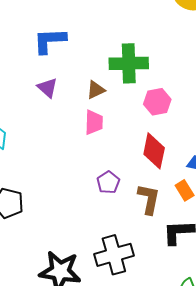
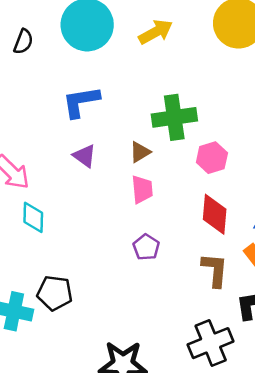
purple pentagon: (108, 182) -> (146, 247), moved
black cross: (114, 255) -> (211, 343), moved

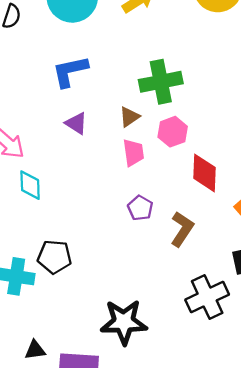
pink hexagon: (212, 158) -> (173, 132), moved
brown L-shape: (215, 270) -> (182, 229), moved, turned 32

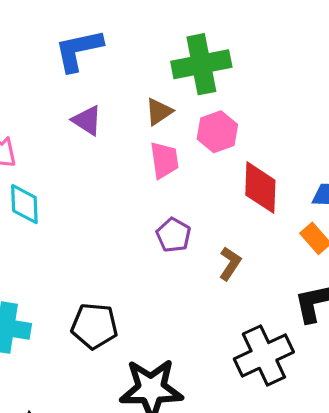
brown L-shape: (182, 229) -> (230, 263), size x0.7
black pentagon: (54, 257) -> (94, 326), moved

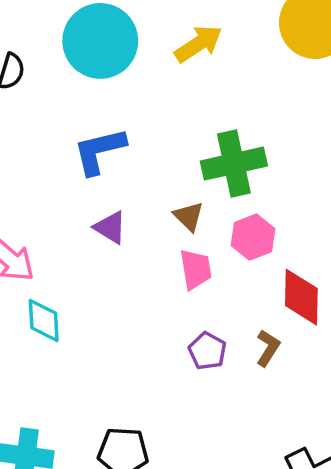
brown triangle: (159, 112) -> (189, 216), turned -40
brown L-shape: (230, 263) -> (268, 348), moved

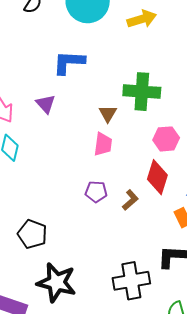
purple triangle: (110, 228) -> (46, 104), moved
pink hexagon: (253, 237) -> (166, 139), moved
purple pentagon: (207, 351) -> (96, 192), turned 30

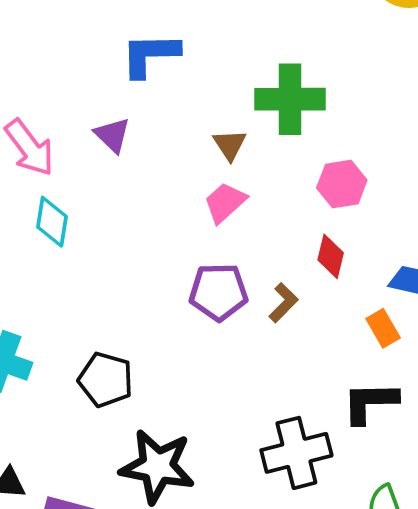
pink trapezoid: (103, 144) -> (225, 202), turned -135
red diamond: (157, 177) -> (331, 256), size x0.7
purple pentagon: (96, 192) -> (219, 292), size x1.4

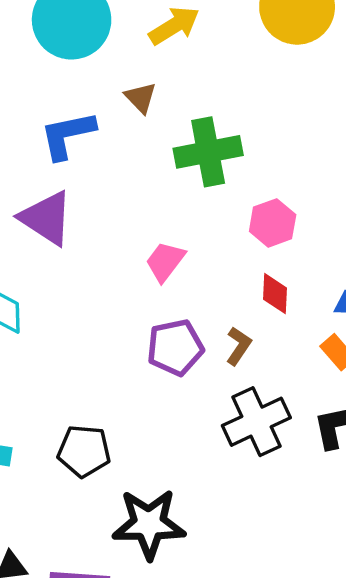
purple triangle: (112, 135) -> (46, 218), size x1.6
brown triangle: (230, 145) -> (141, 98), moved
black cross: (296, 453) -> (256, 422), moved

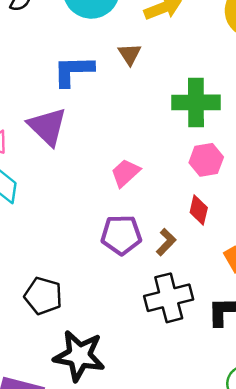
green cross: (208, 152) -> (196, 102), moved

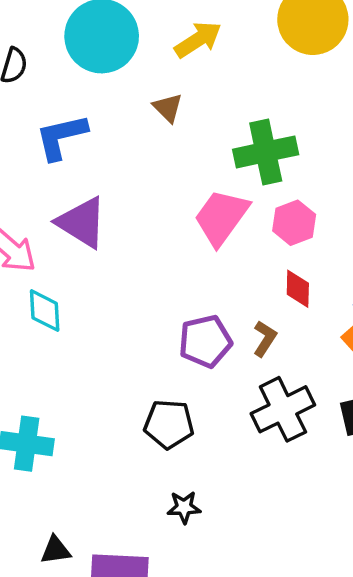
blue L-shape: (73, 71) -> (61, 137), moved
pink trapezoid: (125, 173) -> (221, 217), moved, size x1.5
black pentagon: (43, 296) -> (169, 424), moved
black star: (79, 356) -> (184, 507), size x0.5

